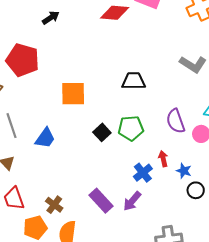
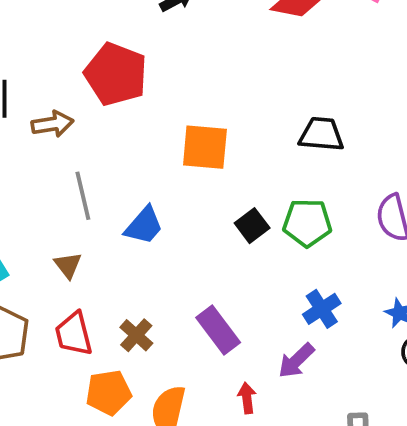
red arrow: (163, 159) -> (247, 398), moved
purple rectangle: (101, 201) -> (218, 330), moved
brown cross: (54, 205) -> (136, 335), moved

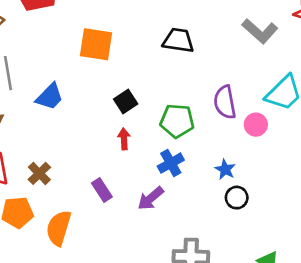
green pentagon: (307, 223) -> (177, 121), moved
purple rectangle: (218, 330) -> (102, 190), moved, size x0.7
red arrow: (247, 398) -> (124, 139), moved

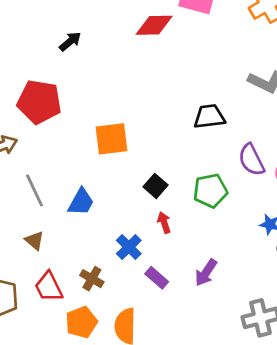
black trapezoid: (178, 40) -> (209, 116), moved
blue cross: (171, 163) -> (129, 247), moved

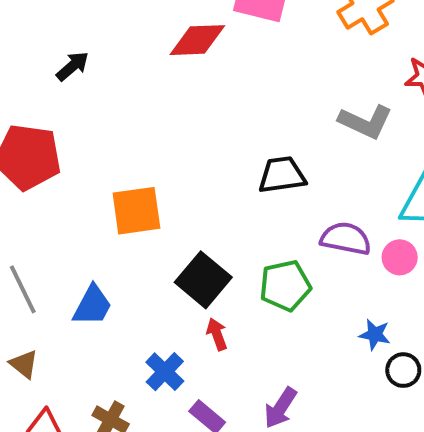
purple semicircle: (251, 160) -> (346, 239), turned 128
black square: (156, 186) -> (203, 280), size x1.5

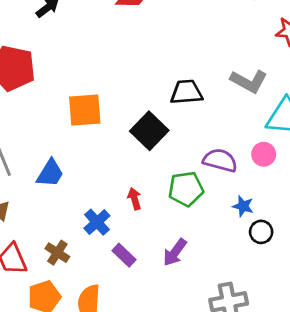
gray L-shape: (366, 122) -> (249, 81), moved
purple semicircle: (346, 239) -> (220, 160), moved
black square: (203, 280) -> (149, 131), moved
green pentagon: (285, 286) -> (186, 189), moved

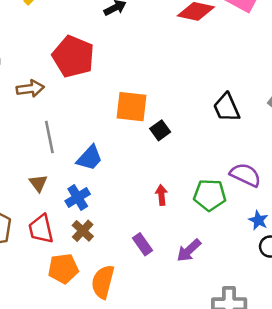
black trapezoid: (186, 92) -> (227, 108), turned -120
black square: (149, 131) -> (160, 130), moved, size x0.6
blue cross: (97, 222) -> (78, 197), moved

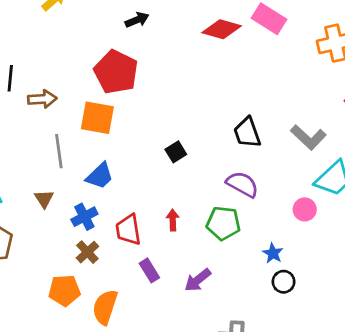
red pentagon: (73, 56) -> (116, 72), moved
orange square: (132, 107) -> (97, 118), moved
purple semicircle: (245, 175) -> (242, 184), moved
red trapezoid: (41, 229) -> (128, 230), moved

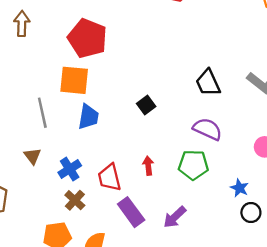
brown arrow: (42, 99) -> (22, 24), moved, turned -80
blue trapezoid: (100, 176) -> (88, 117), moved, turned -32
purple rectangle: (149, 270) -> (131, 212), size x1.4

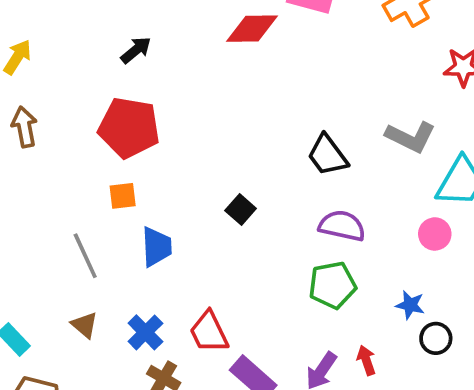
orange square: (74, 80) -> (123, 196), size x0.6
red arrow: (148, 166) -> (366, 360), moved

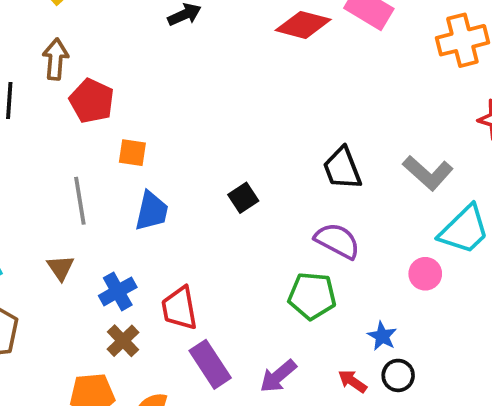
red pentagon: (129, 128) -> (92, 101), moved, size x0.7
red arrow: (366, 360) -> (352, 381), moved, turned -52

